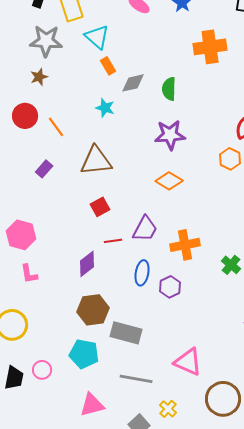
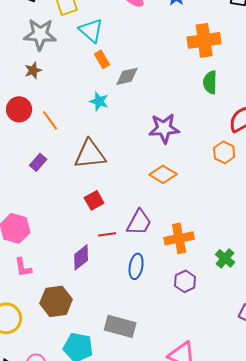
green semicircle: (169, 89) -> (210, 82), moved
purple hexagon: (170, 287) -> (185, 281), moved
brown hexagon: (93, 310) -> (56, 301), moved

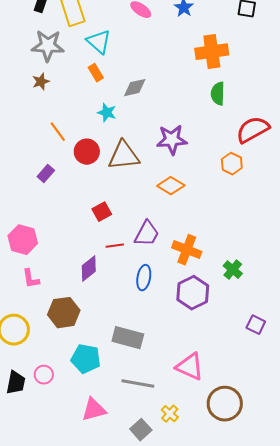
orange rectangle: (102, 59) -> (96, 73), moved
red circle: (19, 109) -> (87, 152), moved
brown triangle: (90, 154) -> (124, 156), moved
orange cross: (179, 238) -> (187, 250), turned 32
purple hexagon: (185, 281) -> (193, 293), size x1.5

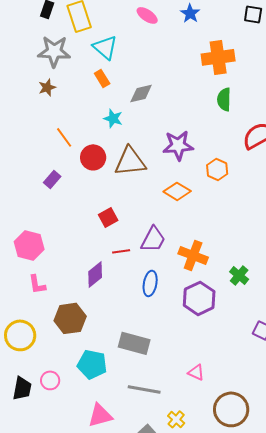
orange hexagon: (232, 164) -> (217, 169), moved
pink triangle: (190, 367) -> (196, 372), size x0.6

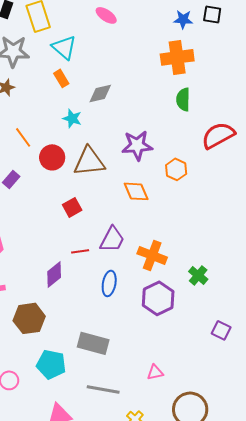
blue star: (190, 13) -> (183, 19), moved, turned -30
orange diamond: (177, 191) -> (136, 191), turned 36
red square: (108, 217) -> (72, 207), moved
pink triangle: (196, 372) -> (155, 372), turned -36

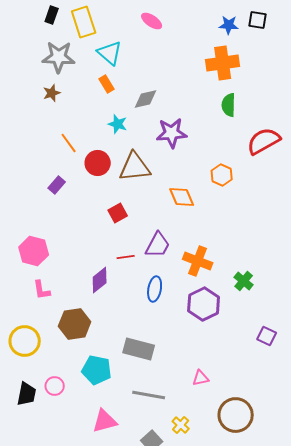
purple star: (137, 145) -> (172, 133), moved

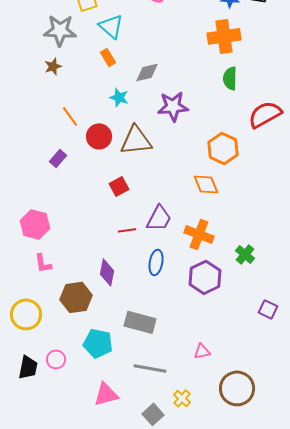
orange hexagon: (222, 175) -> (223, 148), size x1.4
orange diamond: (182, 197) -> (206, 184), moved
purple diamond: (100, 280) -> (107, 272), moved, turned -40

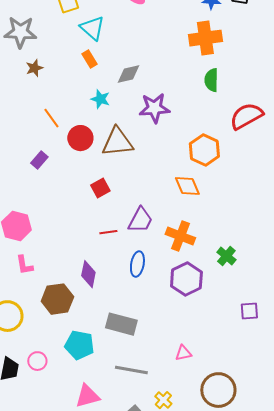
gray star: (60, 30) -> (20, 32), moved
purple square: (268, 309) -> (249, 311), turned -30

